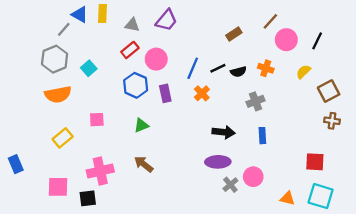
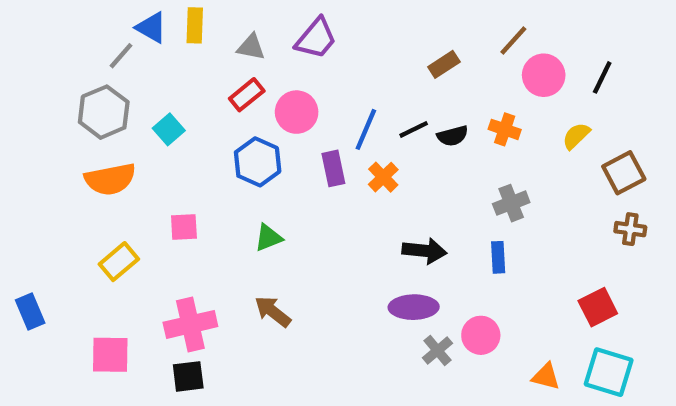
purple rectangle: (165, 93) -> (333, 168), moved
gray cross: (256, 101) -> (511, 203), moved
red square: (315, 162) -> (598, 307), turned -30
black square: (88, 198) -> (188, 376), moved

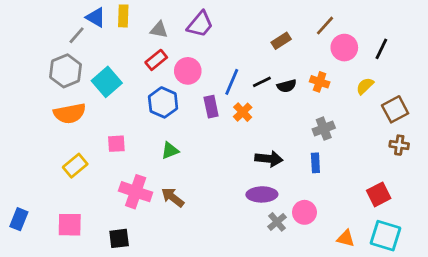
cyan square: (169, 129) -> (107, 82), size x1.5
blue rectangle: (30, 311) -> (19, 219), moved, turned 45
pink cross: (190, 324) -> (136, 192), moved, turned 32

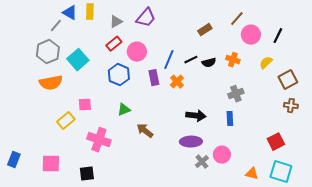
gray triangle: (159, 30) -> (116, 22), turned -40
yellow rectangle: (75, 166) -> (66, 121), moved
brown arrow: (173, 197) -> (145, 131), moved

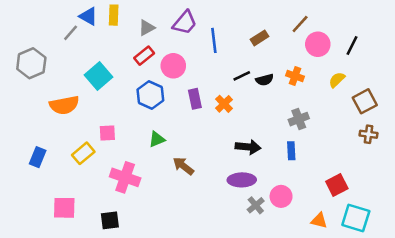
gray hexagon: (48, 52) -> (31, 63), moved
blue line: (169, 60) -> (214, 40), moved, turned -30
red square: (276, 142) -> (337, 185), moved
blue rectangle: (14, 160) -> (38, 157), moved

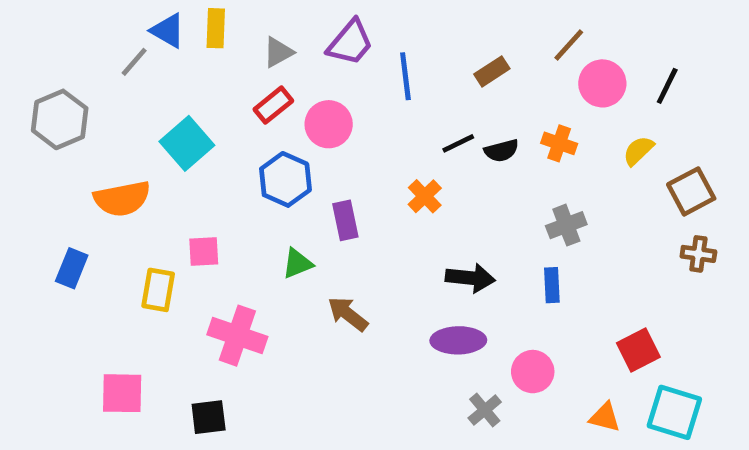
purple rectangle: (195, 99) -> (345, 220), moved
yellow rectangle: (83, 153) -> (158, 290), turned -40
blue rectangle: (38, 157) -> (72, 268), moved
gray cross: (256, 205) -> (485, 410), moved

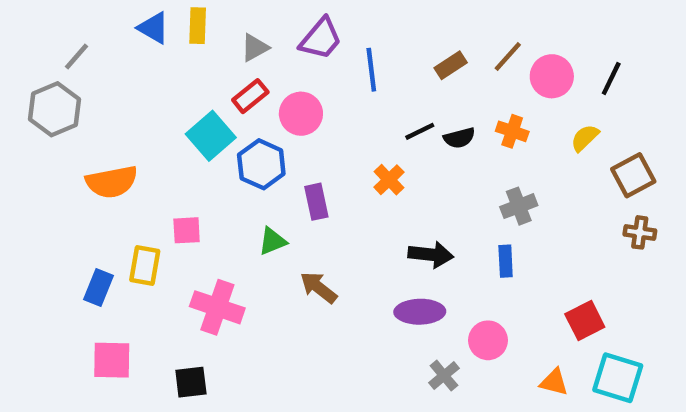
brown line: (569, 45) -> (508, 56), moved
gray line: (134, 62) -> (77, 56), moved
cyan square: (187, 143) -> (211, 136), moved
blue rectangle: (72, 268) -> (99, 288), moved

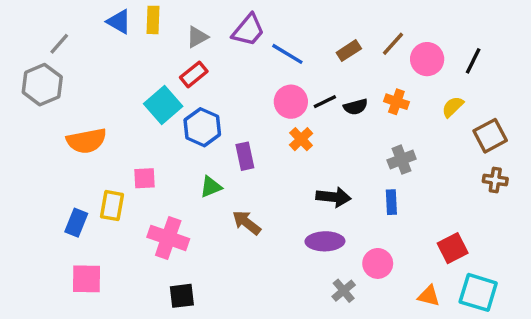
blue line: (371, 70) -> (287, 54), turned -52
pink circle: (301, 114) -> (291, 102), moved
black square: (191, 382) -> (182, 296), moved

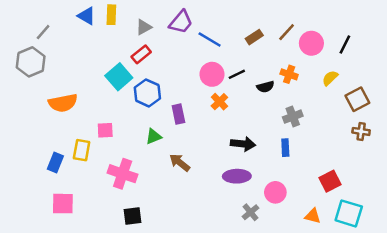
black semicircle: (356, 107) -> (265, 87), moved

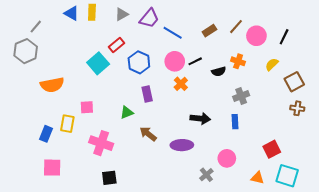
gray triangle: (144, 27) -> (122, 14), moved
blue hexagon: (147, 93) -> (139, 62), moved
purple ellipse: (237, 176) -> (182, 145), moved

